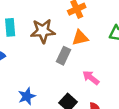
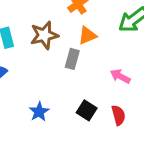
pink arrow: (91, 78) -> (120, 76), moved

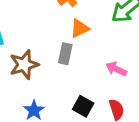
brown star: (44, 35) -> (24, 65), moved

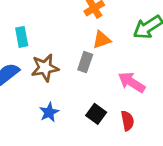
pink arrow: (116, 69) -> (132, 82), size x1.4

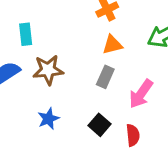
gray rectangle: (85, 62) -> (105, 77), moved
pink arrow: (132, 82) -> (141, 94), turned -92

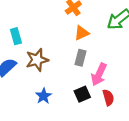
pink arrow: (141, 94) -> (99, 74), moved
black square: (100, 125) -> (82, 94), turned 35

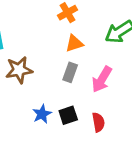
pink arrow: (99, 74) -> (102, 79), moved
blue star: (44, 96) -> (42, 114), moved

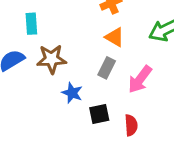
orange triangle: (74, 43) -> (115, 37), turned 42
blue star: (42, 114) -> (72, 93), moved, turned -30

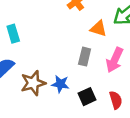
orange triangle: (115, 37) -> (98, 29), moved
brown star: (52, 59) -> (33, 83), moved

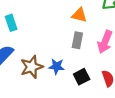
orange triangle: (98, 29) -> (79, 15), moved

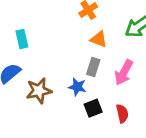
blue star: (57, 66) -> (77, 87), moved

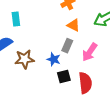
red semicircle: (122, 114) -> (85, 83), size x1.5

